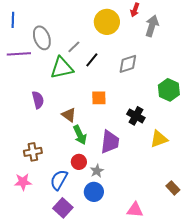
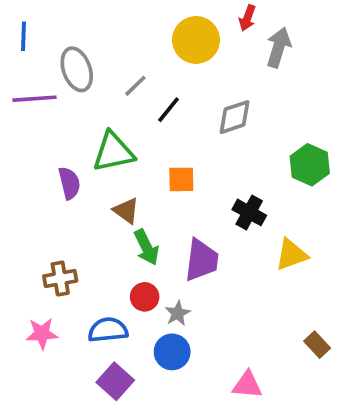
green triangle: (62, 68) -> (113, 152), moved
blue semicircle: (59, 180) -> (108, 330), turned 55

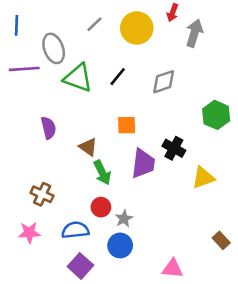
gray line: (135, 86) -> (95, 24), moved
green triangle: (113, 152) -> (78, 78), moved, turned 32
purple trapezoid: (201, 260) -> (143, 164), moved
brown cross: (60, 279) -> (42, 194), turned 35

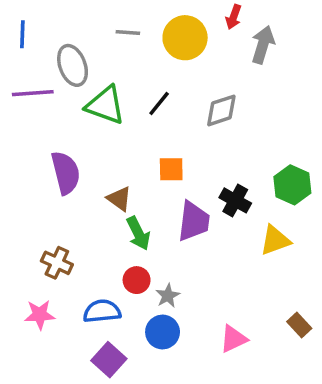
gray line: (95, 24) -> (128, 33), turned 48
green hexagon: (216, 115) -> (292, 185), moved
purple semicircle: (48, 128) -> (66, 173), size x1.4
pink triangle: (173, 269) -> (233, 339), moved, turned -30

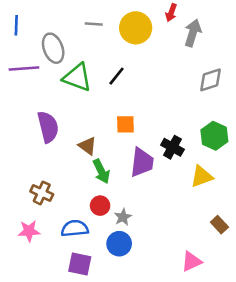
gray diamond: (221, 110) -> (211, 80), moved
brown rectangle: (299, 325) -> (219, 225), moved
pink triangle: (233, 339) -> (191, 261), moved
purple square: (109, 360) -> (80, 264), turned -30

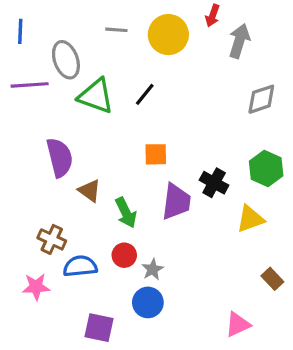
brown triangle: (87, 146) -> (90, 191), moved
blue semicircle: (75, 228) -> (80, 266), moved

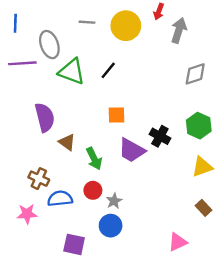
purple trapezoid: (176, 202) -> (132, 150), turned 112
yellow triangle: (250, 219) -> (202, 167), moved

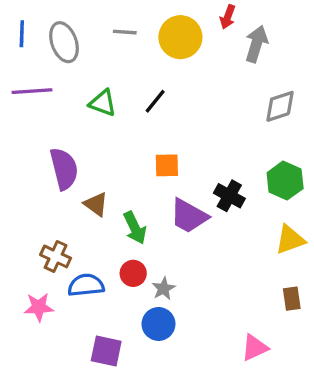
gray ellipse: (49, 45) -> (64, 42), moved
green triangle: (72, 72) -> (103, 103), size x0.7
brown rectangle: (203, 208) -> (292, 299), turned 35

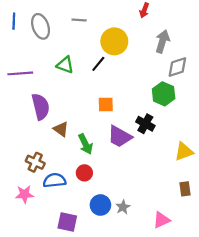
yellow circle: (180, 37) -> (114, 41), moved
gray arrow: (256, 44) -> (162, 41), moved
purple line: (32, 91) -> (20, 73), moved
green hexagon: (285, 181) -> (164, 94), moved
gray star: (164, 289) -> (123, 207), moved

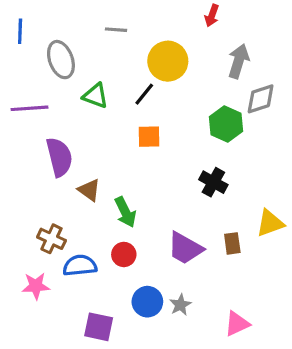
gray ellipse: (41, 26) -> (61, 60), moved
green hexagon: (164, 94) -> (226, 124), moved
orange square: (106, 104) -> (149, 137), moved
purple trapezoid: (120, 137) -> (185, 248), moved
brown rectangle: (185, 189) -> (232, 243), moved

